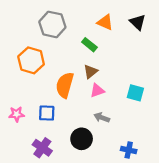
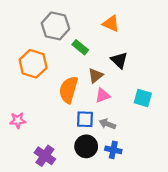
black triangle: (138, 22) -> (119, 60), moved
green rectangle: (89, 45) -> (80, 47), moved
blue square: (47, 113) -> (85, 119), moved
blue cross: (129, 150) -> (113, 150), moved

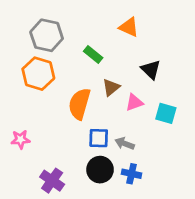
gray hexagon: (55, 26) -> (47, 35), moved
black triangle: (119, 60) -> (151, 70), moved
pink triangle: (103, 96) -> (134, 102), moved

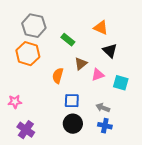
orange triangle: (129, 27) -> (101, 28), moved
orange semicircle: (79, 104) -> (58, 76), size x0.7
gray arrow: (125, 144) -> (103, 108), moved
blue cross: (132, 174) -> (105, 126), moved
purple cross: (52, 181) -> (26, 130), moved

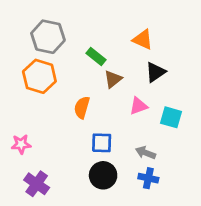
black triangle: (110, 51) -> (155, 72), turned 42
brown triangle: (81, 64) -> (113, 79), moved

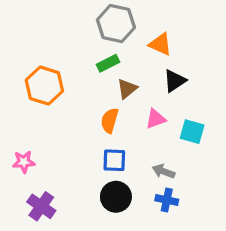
gray hexagon: (48, 37) -> (116, 24), moved
green rectangle: (96, 57) -> (108, 63), turned -66
orange semicircle: (82, 107) -> (110, 120), moved

